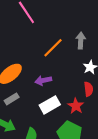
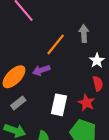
purple arrow: (43, 80) -> (41, 70), moved
white rectangle: (50, 105) -> (59, 105), turned -42

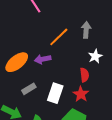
red semicircle: (98, 84) -> (84, 75), moved
gray rectangle: (18, 103) -> (29, 89), moved

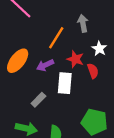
orange ellipse: (17, 62) -> (18, 61), moved
white rectangle: (55, 93) -> (65, 83), moved
red star: (81, 94) -> (75, 59), moved

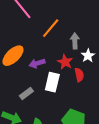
gray arrow: (83, 23) -> (75, 41), moved
orange line: (56, 38) -> (51, 28), moved

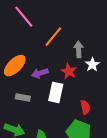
red semicircle: (79, 75) -> (85, 107), moved
gray rectangle: (26, 93) -> (23, 97), moved, turned 48

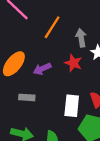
white rectangle: (56, 92) -> (72, 106), moved

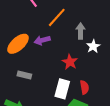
red star: (73, 63) -> (70, 62), moved
purple arrow: (42, 69) -> (42, 40), moved

